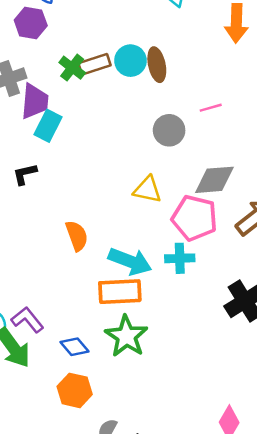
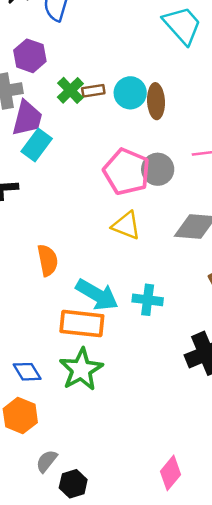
purple hexagon: (31, 23) -> (30, 56), moved
brown rectangle: (94, 64) -> (93, 91), size x0.7
pink pentagon: (195, 218) -> (127, 172), moved

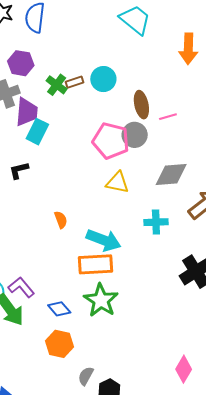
brown ellipse: (156, 101) -> (141, 105), moved
orange semicircle: (48, 260) -> (61, 220), size x0.7
cyan cross: (148, 300) -> (156, 222), moved

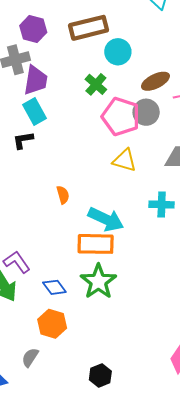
brown rectangle: (75, 82) -> (89, 28), moved, size x2.0
green cross: (57, 85) -> (96, 84), moved
brown ellipse: (141, 105) -> (155, 81), turned 72
cyan rectangle: (37, 132) -> (34, 111), moved, turned -60
gray semicircle: (86, 376) -> (30, 357), moved

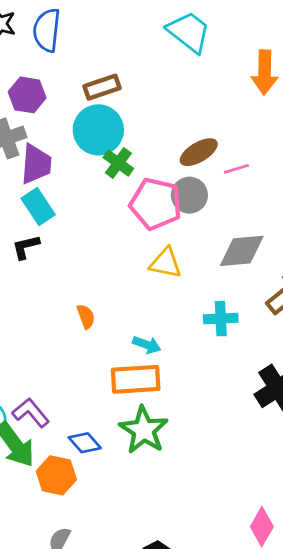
brown rectangle: (89, 28) -> (102, 87), size x0.7
cyan circle: (118, 52) -> (98, 130), moved, size x1.4
cyan arrow: (106, 219) -> (147, 345), size x0.6
orange hexagon: (52, 324) -> (56, 475), moved

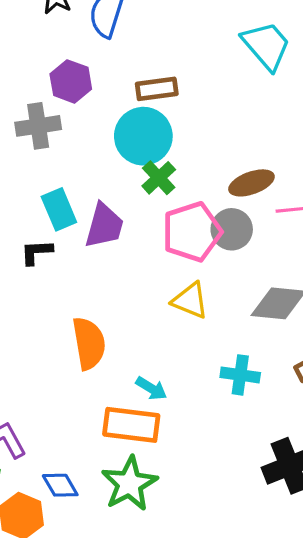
purple trapezoid: (36, 164) -> (104, 226), moved
pink pentagon: (156, 204) -> (192, 232), turned 30
orange semicircle: (86, 316) -> (89, 343), size x1.8

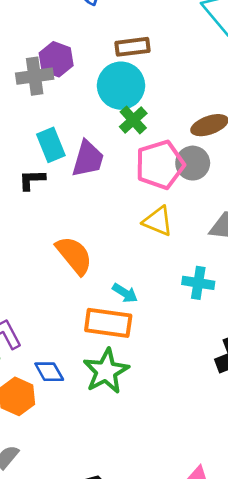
purple hexagon: (71, 81) -> (56, 59), moved
orange semicircle: (89, 343) -> (74, 255), turned -30

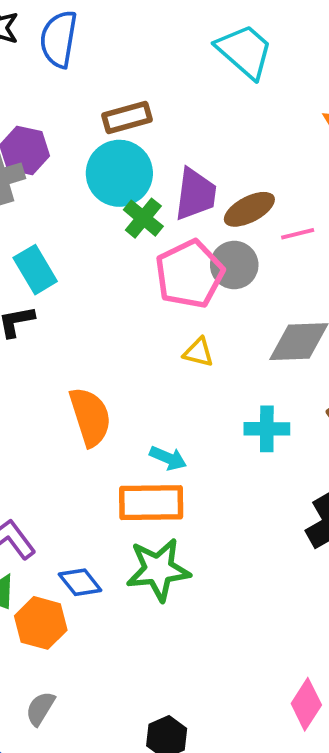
purple trapezoid: (88, 159) -> (196, 194), moved
yellow triangle: (158, 221) -> (198, 352), size x0.7
orange semicircle: (74, 255) -> (90, 417), turned 30
green star: (106, 371) -> (158, 570), turned 30

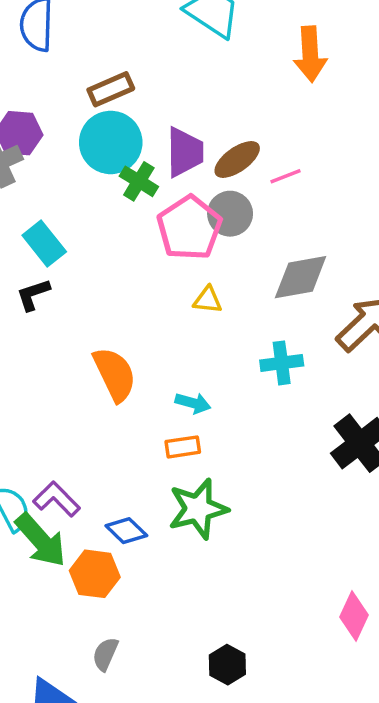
orange rectangle: (151, 503) -> (183, 447), size x0.6

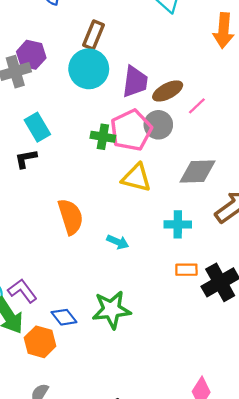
brown rectangle: (111, 89) -> (94, 35), turned -52
pink line: (285, 176) -> (197, 106), turned -30
green cross: (139, 181) -> (103, 137), moved, turned -30
yellow triangle: (208, 300) -> (136, 178), size x1.6
orange rectangle: (183, 447) -> (186, 270), moved

